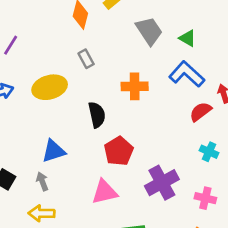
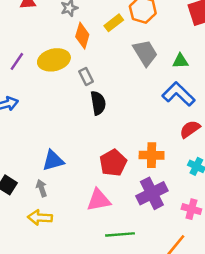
green triangle: (187, 38) -> (180, 61), turned -35
orange cross: (135, 86) -> (152, 155), moved
yellow ellipse: (50, 87) -> (54, 60), moved
black semicircle: (97, 115) -> (98, 103), moved

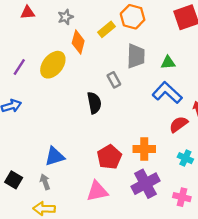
gray trapezoid: (145, 53) -> (136, 56), turned 35
yellow ellipse: (54, 60) -> (53, 65), turned -36
gray rectangle: (86, 76) -> (114, 80), moved

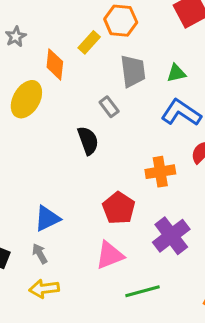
gray star: (65, 17) -> (16, 37), moved
orange cross: (144, 149) -> (160, 172), moved

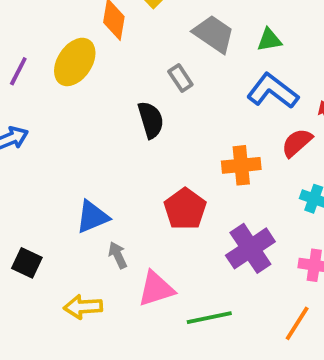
gray trapezoid: (133, 71) -> (214, 34), turned -52
gray arrow: (40, 254) -> (118, 255), moved
pink triangle: (110, 255) -> (156, 289), moved

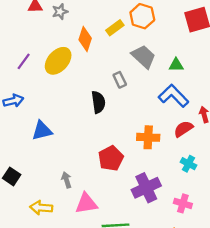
blue triangle: (92, 217) -> (42, 131), moved

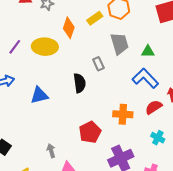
gray trapezoid: (143, 57) -> (119, 44), turned 30
yellow ellipse: (58, 61) -> (45, 47), turned 50
blue triangle: (42, 131) -> (39, 95), moved

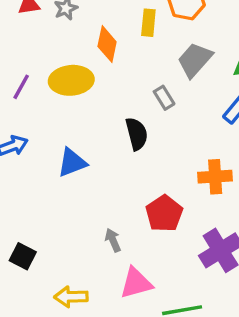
yellow rectangle: (95, 18) -> (148, 23), turned -42
gray trapezoid: (119, 44) -> (195, 60), turned -115
gray arrow: (51, 151) -> (113, 240), moved

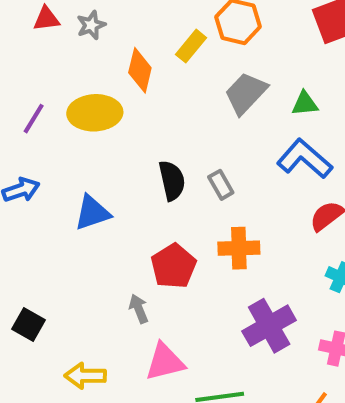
yellow rectangle: (148, 23) -> (191, 46), turned 32
gray rectangle: (164, 98) -> (221, 185), moved
orange cross: (215, 177) -> (239, 248), moved
red pentagon: (164, 213) -> (174, 266), moved

